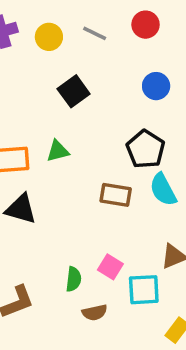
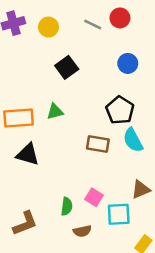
gray line: (95, 33) -> (93, 24), moved

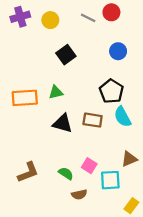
black triangle: (28, 154) -> (63, 123), moved
green semicircle: (67, 206) -> (66, 173), turned -64
brown L-shape: (25, 223) -> (28, 172), moved

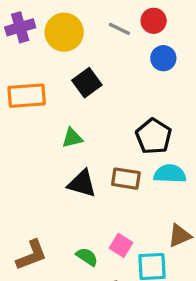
yellow circle: (50, 20) -> (64, 32), size x1.5
blue circle: (118, 51) -> (163, 58), moved
orange rectangle: (25, 98) -> (27, 96), moved
cyan semicircle: (123, 117) -> (170, 174), turned 120

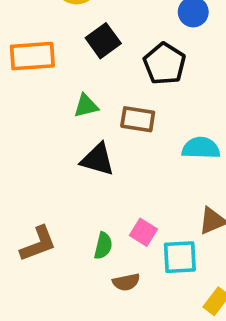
black pentagon: (154, 136) -> (165, 64), moved
brown rectangle: (126, 179) -> (138, 119), moved
green semicircle: (87, 257) -> (103, 246), turned 70

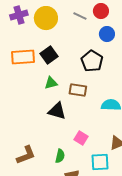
black square: (103, 41) -> (49, 55), moved
pink square: (143, 232) -> (81, 138), moved

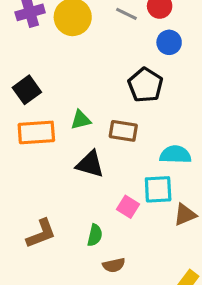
black square: (49, 55) -> (27, 90), moved
orange rectangle: (23, 57) -> (36, 132), moved
cyan square: (100, 162) -> (158, 189), moved

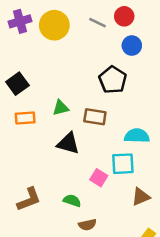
orange rectangle: (36, 132) -> (25, 118), size x0.7
brown triangle: (185, 215) -> (141, 197), moved
green semicircle: (95, 235) -> (72, 201), turned -84

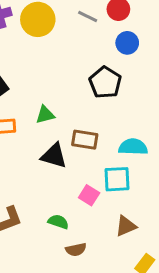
brown rectangle: (95, 117) -> (85, 140), moved
brown triangle: (141, 197) -> (126, 226), moved

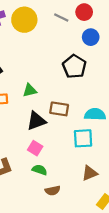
black triangle: (54, 156) -> (36, 121), turned -36
pink square: (89, 195) -> (35, 148), moved

